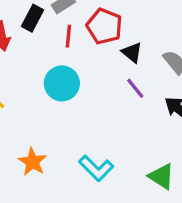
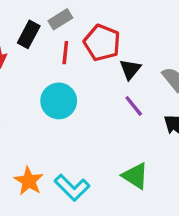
black triangle: (132, 52) -> (130, 69), turned 30
cyan L-shape: (96, 168) -> (72, 188), moved
green triangle: (161, 176) -> (135, 176), moved

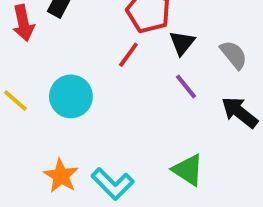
red line: (65, 53) -> (128, 55), moved, turned 30
cyan circle: (59, 101) -> (71, 96), moved

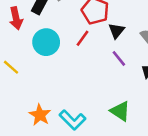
cyan circle: (71, 96) -> (46, 42), moved

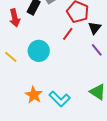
cyan circle: (46, 42) -> (39, 51), moved

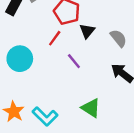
purple line: (97, 50) -> (74, 61), moved

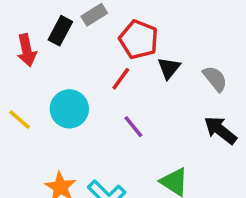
purple line: (74, 61) -> (133, 127), moved

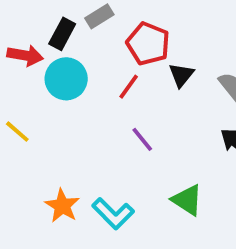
red arrow: (27, 50) -> (25, 55), turned -68
cyan circle: (69, 109) -> (66, 79), moved

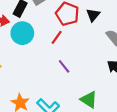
black triangle: (181, 75) -> (93, 15), moved

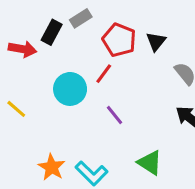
cyan circle: (22, 33) -> (70, 89), moved

